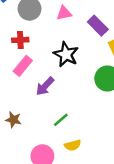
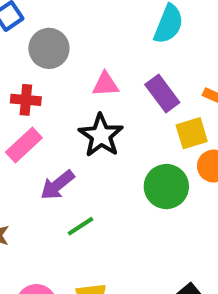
pink triangle: (64, 13) -> (105, 84), moved
green line: (61, 120) -> (80, 226), moved

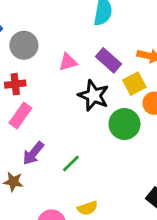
black star: (101, 135) -> (94, 95), moved
purple arrow: (57, 185) -> (33, 153), moved

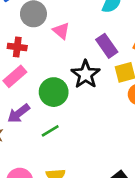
pink triangle: (68, 62) -> (61, 31), moved, turned 42
green circle: (124, 124) -> (54, 92), moved

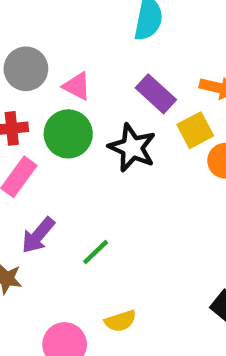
green circle: (54, 92) -> (68, 134), moved

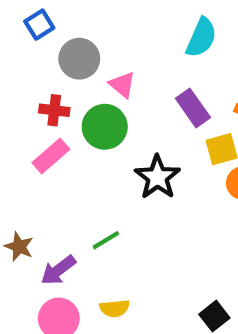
black star: (132, 148) -> (157, 177), moved
purple arrow: (38, 235) -> (58, 270), moved

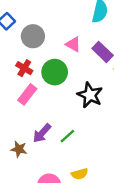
pink triangle: (122, 85) -> (73, 44), moved
red cross: (54, 110) -> (24, 68), turned 35
purple arrow: (58, 270) -> (42, 133), moved

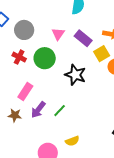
pink triangle: (73, 44) -> (58, 34), turned 40
pink rectangle: (27, 94) -> (25, 91), moved
brown star: (19, 149) -> (15, 115), moved

